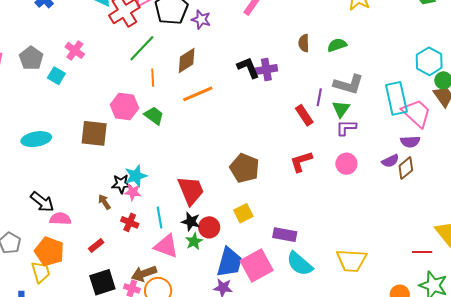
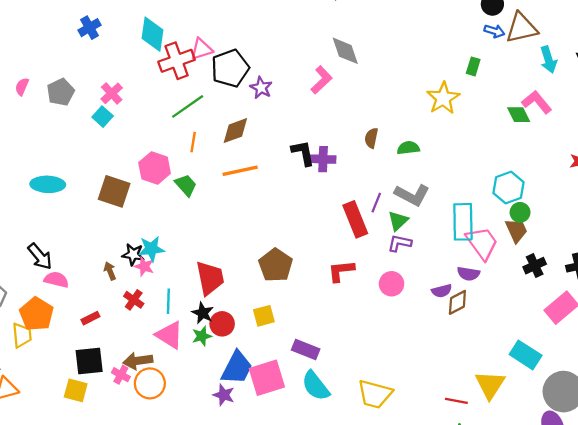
cyan square: (56, 76) -> (103, 117), moved
red rectangle: (304, 115) -> (355, 219), size x1.4

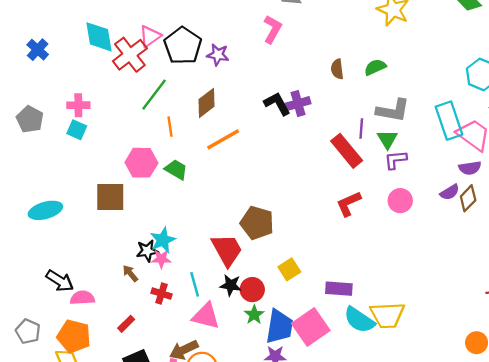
pink cross: (112, 93) -> (78, 105), turned -30
brown pentagon: (276, 265) -> (257, 223), moved
green star: (202, 336) -> (254, 315), moved
yellow trapezoid: (375, 394) -> (387, 315), moved

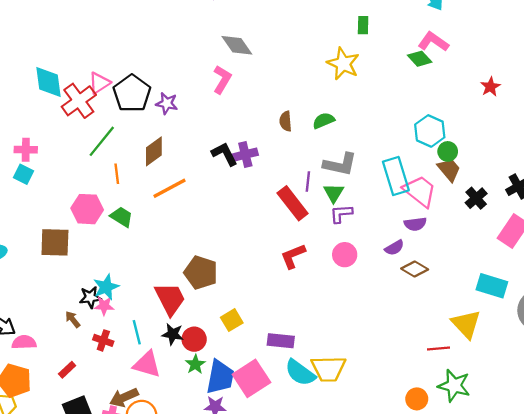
brown diamond: (468, 198) -> (415, 269), moved, turned 75

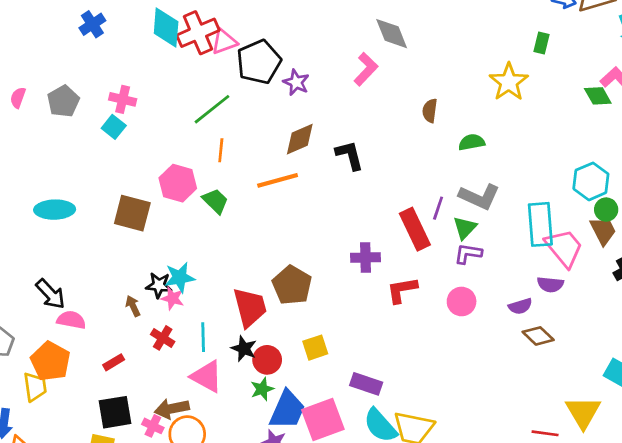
red cross: (79, 101) -> (198, 33), moved
brown semicircle: (286, 121) -> (430, 111), moved
brown diamond: (154, 151) -> (300, 139), moved
purple cross: (245, 155) -> (366, 257), moved

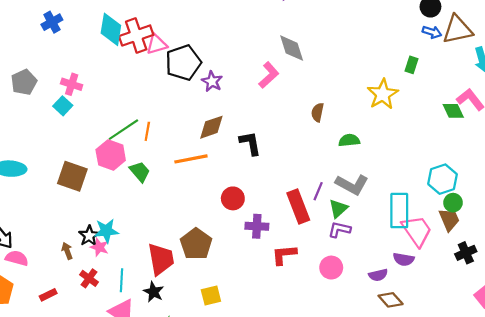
green line: (212, 109) -> (123, 130), moved
black star: (159, 285) -> (89, 236), turned 30
red circle: (267, 360) -> (233, 198), moved

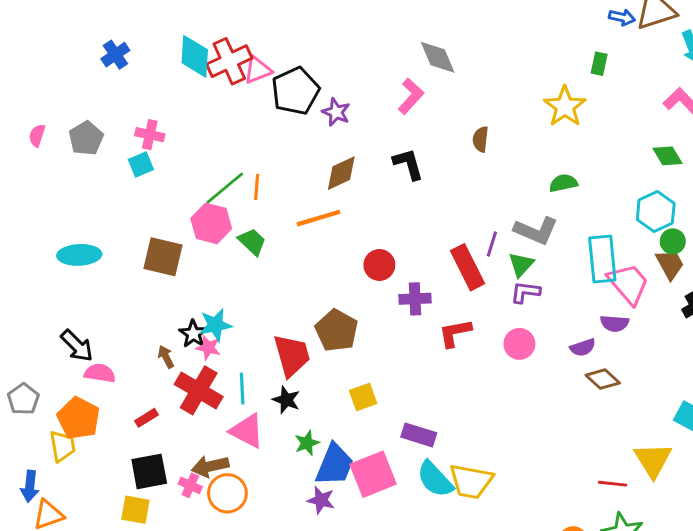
cyan square: (63, 106) -> (141, 164), turned 30
green diamond: (453, 111) -> (668, 156), moved
green semicircle: (349, 140) -> (563, 183), moved
black L-shape: (250, 143) -> (408, 164), moved
red cross: (89, 278) -> (199, 390), size x1.8

